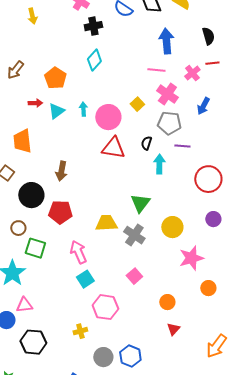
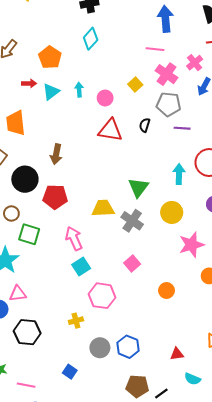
pink cross: (192, 73) -> (195, 63), moved
pink circle: (108, 117) -> (105, 98), size x0.6
cyan arrow: (159, 164) -> (179, 174), moved
red triangle: (173, 329) -> (177, 354), moved, turned 40

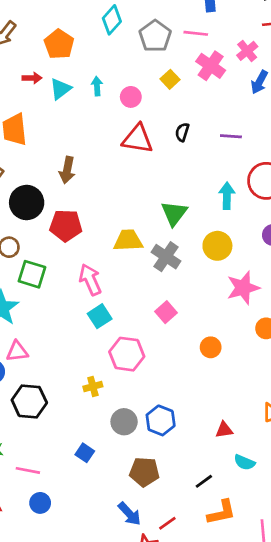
gray pentagon: (169, 104) -> (155, 36), moved, turned 30
brown pentagon: (137, 386) -> (144, 472), moved

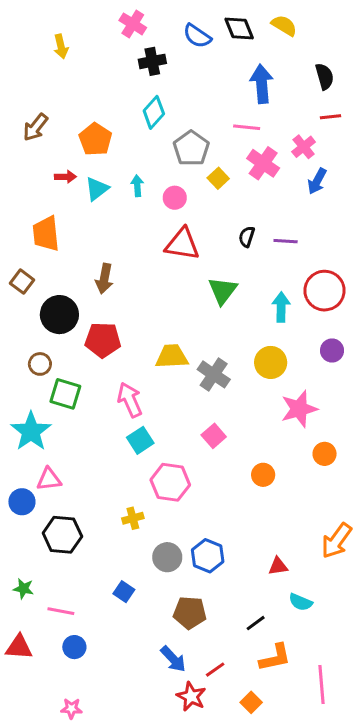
gray pentagon: (155, 36) -> (191, 148), moved
black semicircle: (182, 132) -> (247, 237), moved
green triangle: (174, 213) -> (223, 291), moved

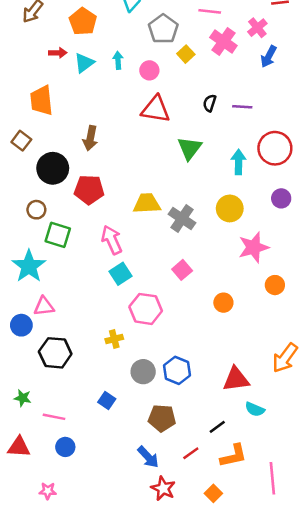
red triangle: (278, 566) -> (236, 379), size x1.6
red line: (215, 670) -> (191, 453), moved
pink star: (71, 708) -> (48, 491), moved

